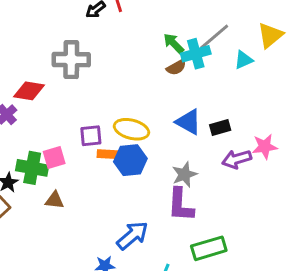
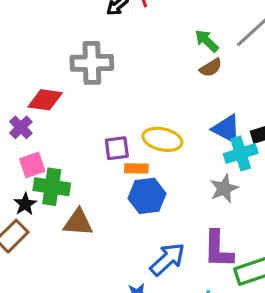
cyan cross: (196, 54) -> (241, 154), moved
pink square: (54, 158) -> (32, 165), moved
blue hexagon: (130, 160) -> (147, 196), moved
brown triangle: (55, 200) -> (78, 222), size x1.4
purple L-shape: (181, 205) -> (218, 249), moved

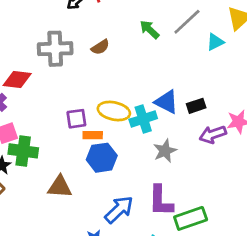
brown semicircle: (211, 68) -> (100, 47), moved
cyan cross: (241, 154) -> (143, 119), moved
brown triangle: (78, 222) -> (60, 187), moved

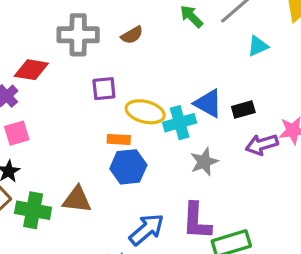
cyan triangle: (215, 42) -> (258, 46), moved
purple square: (76, 119) -> (104, 89), moved
green cross: (23, 151) -> (33, 210), moved

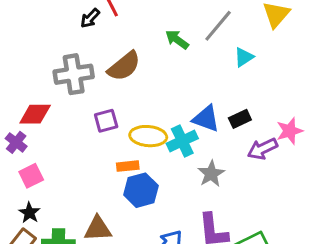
brown semicircle: (132, 35) -> (124, 66), size x1.6

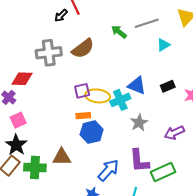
gray line: (218, 26) -> (147, 23), turned 30
black rectangle: (240, 119) -> (168, 86), moved
purple square: (106, 121) -> (82, 91), moved
purple arrow: (263, 149) -> (174, 133), moved
black star: (29, 213) -> (16, 145), size x1.5

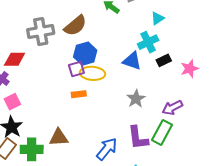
cyan cross: (120, 100) -> (148, 42), moved
blue hexagon: (92, 132) -> (85, 54), moved
green rectangle: (163, 172) -> (162, 132), moved, turned -35

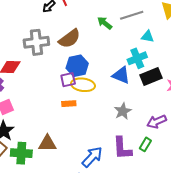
cyan triangle: (157, 18) -> (148, 36), turned 40
black rectangle: (164, 60) -> (151, 76), size x1.5
green rectangle: (162, 132) -> (145, 144), size x0.6

